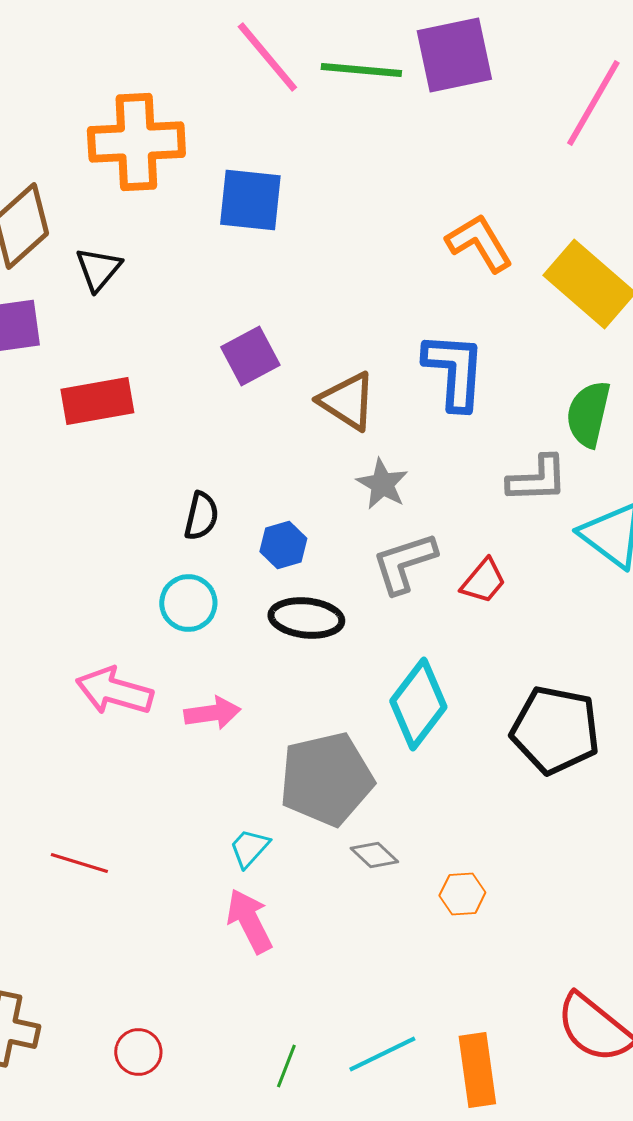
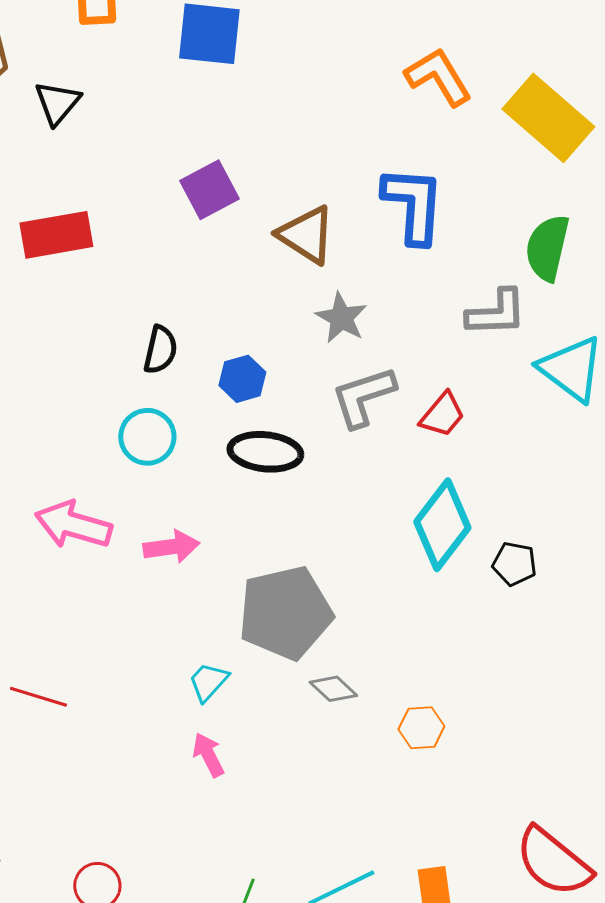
cyan diamond: (418, 704) -> (442, 525), moved
black pentagon: (555, 730) -> (514, 564), size x0.5
pink arrow: (249, 921) -> (208, 755), size x0.7

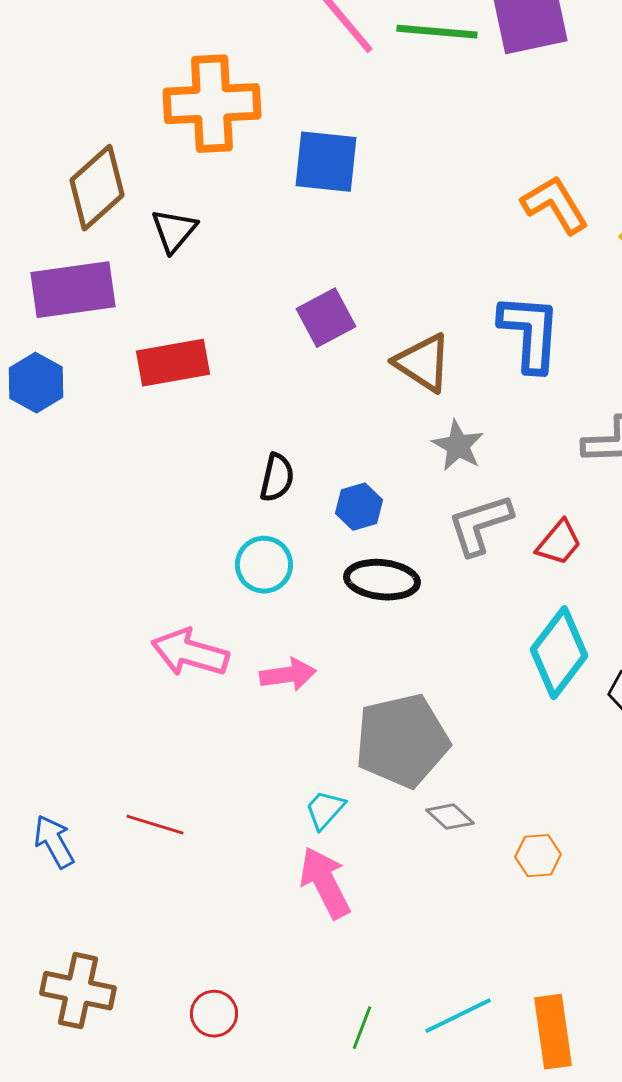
pink arrow: (208, 755) -> (325, 883), size x1.6

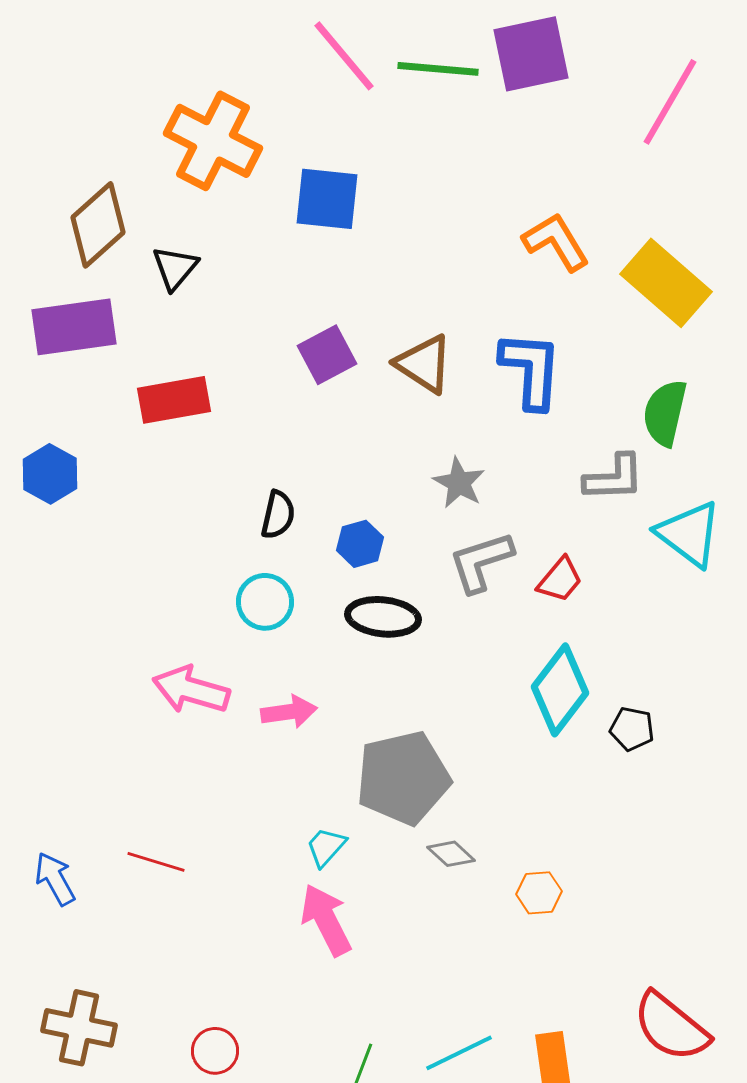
orange cross: (212, 104) -> (213, 141), turned 30
brown triangle: (423, 363) -> (424, 364), moved
blue hexagon: (36, 383) -> (50, 474), moved

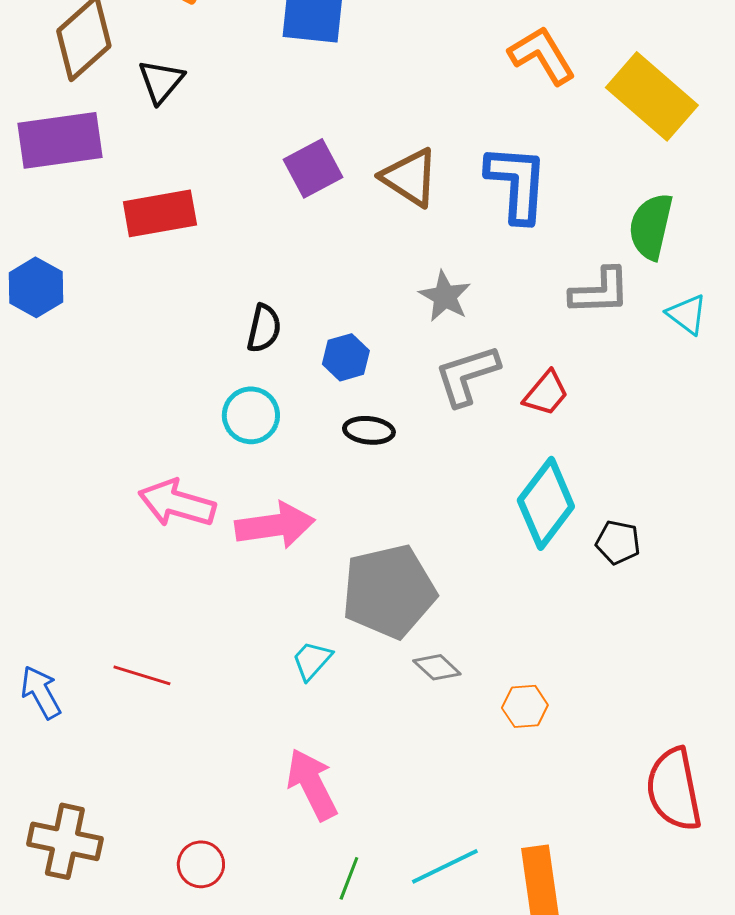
cyan triangle: (689, 534) -> (687, 314), moved, size x0.6
black ellipse: (383, 617) -> (369, 430), size x0.7
pink arrow: (289, 712) -> (275, 525), size x1.4
pink arrow: (326, 920) -> (312, 784), moved
red semicircle: (671, 1027) -> (674, 789), moved, turned 40

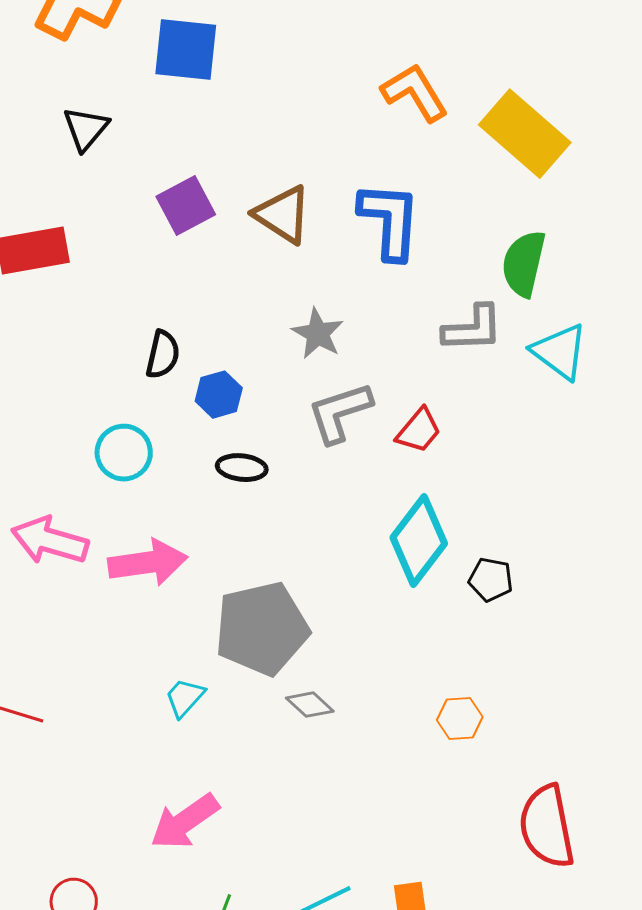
black triangle: (161, 81) -> (86, 129), moved
cyan triangle: (687, 314) -> (560, 352), size x1.4
black semicircle: (264, 328) -> (163, 355), moved
orange hexagon: (525, 706) -> (460, 719), moved
pink arrow: (312, 784) -> (185, 822), turned -98

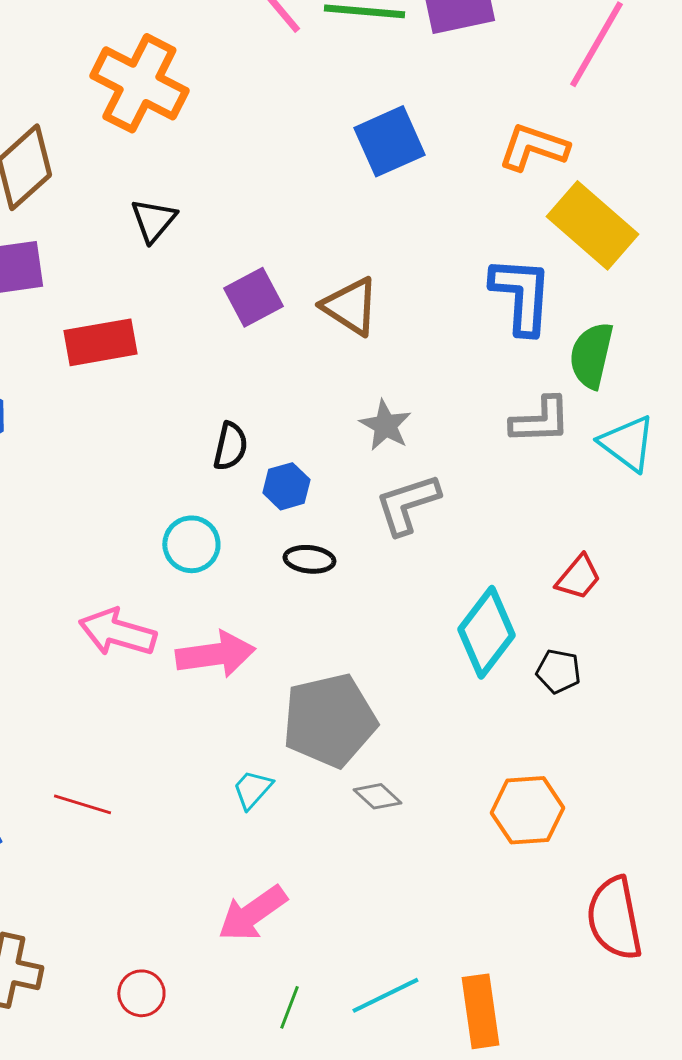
blue square: (186, 50) -> (389, 141), moved, turned -30
orange L-shape: (415, 93) -> (533, 147), moved, turned -40
blue L-shape: (390, 221) -> (521, 295), moved
red trapezoid: (419, 431) -> (578, 577), moved
orange hexagon: (460, 719) -> (527, 810), size x1.6

